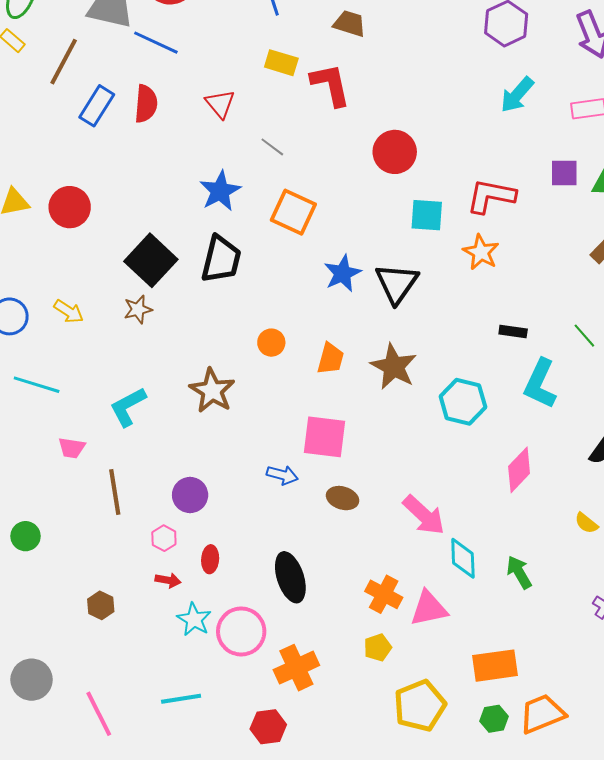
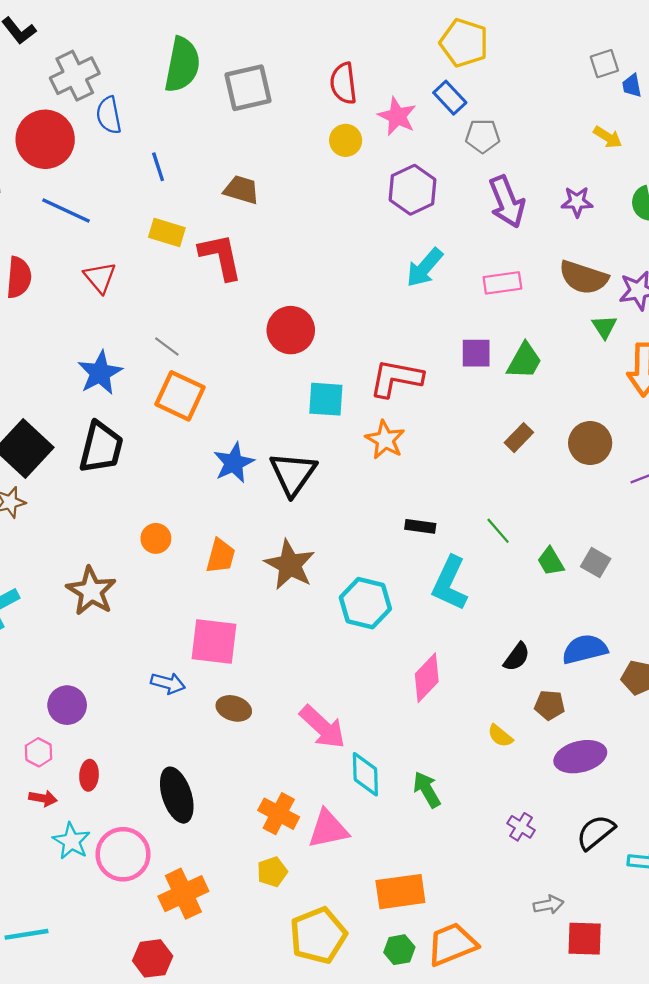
blue line: (156, 43) -> (66, 211), moved
gray line: (272, 147) -> (167, 347), moved
cyan line: (181, 699) -> (26, 934), moved

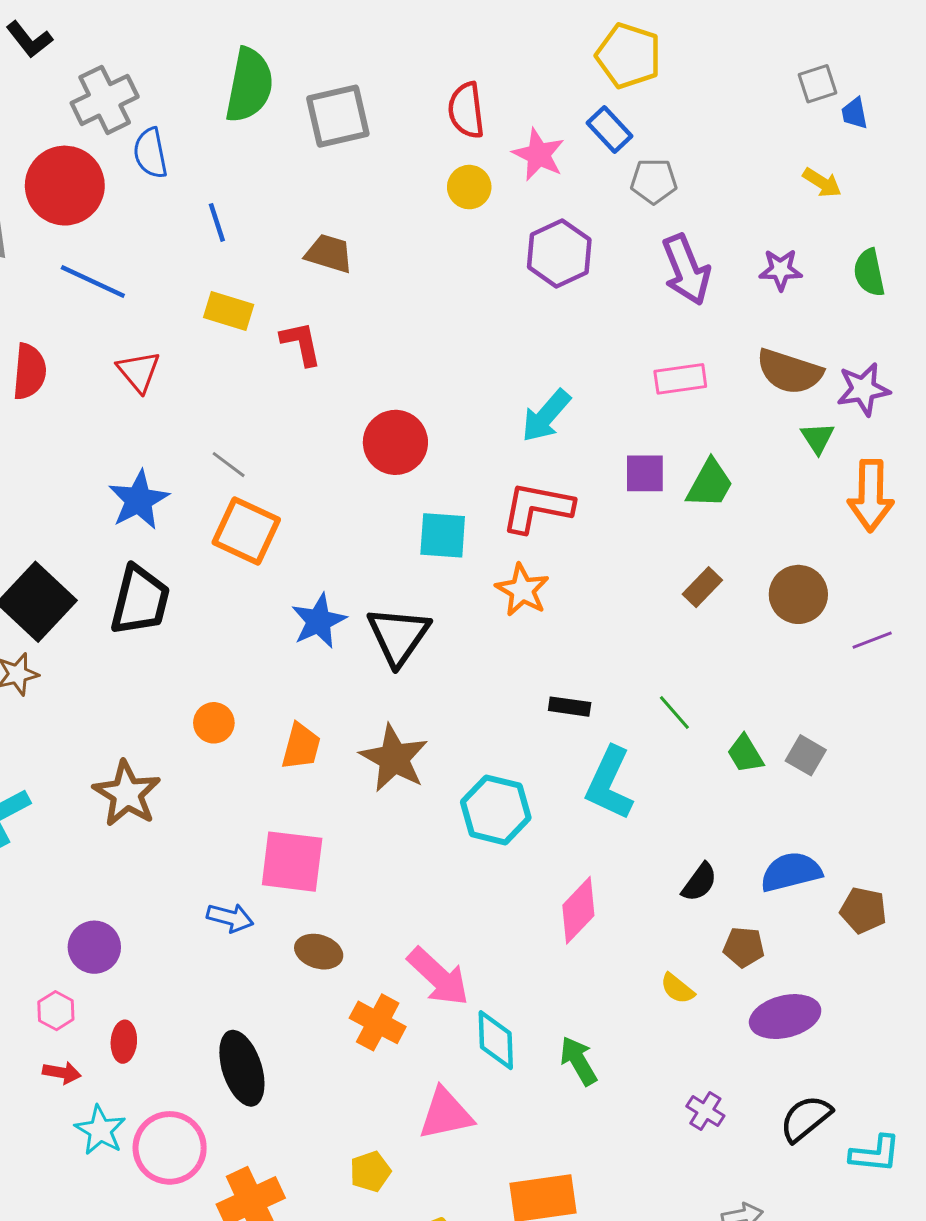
red L-shape: (221, 257) -> (301, 343), size x0.7
cyan arrow: (425, 268) -> (546, 416), moved
orange cross: (279, 814) -> (378, 1022), moved

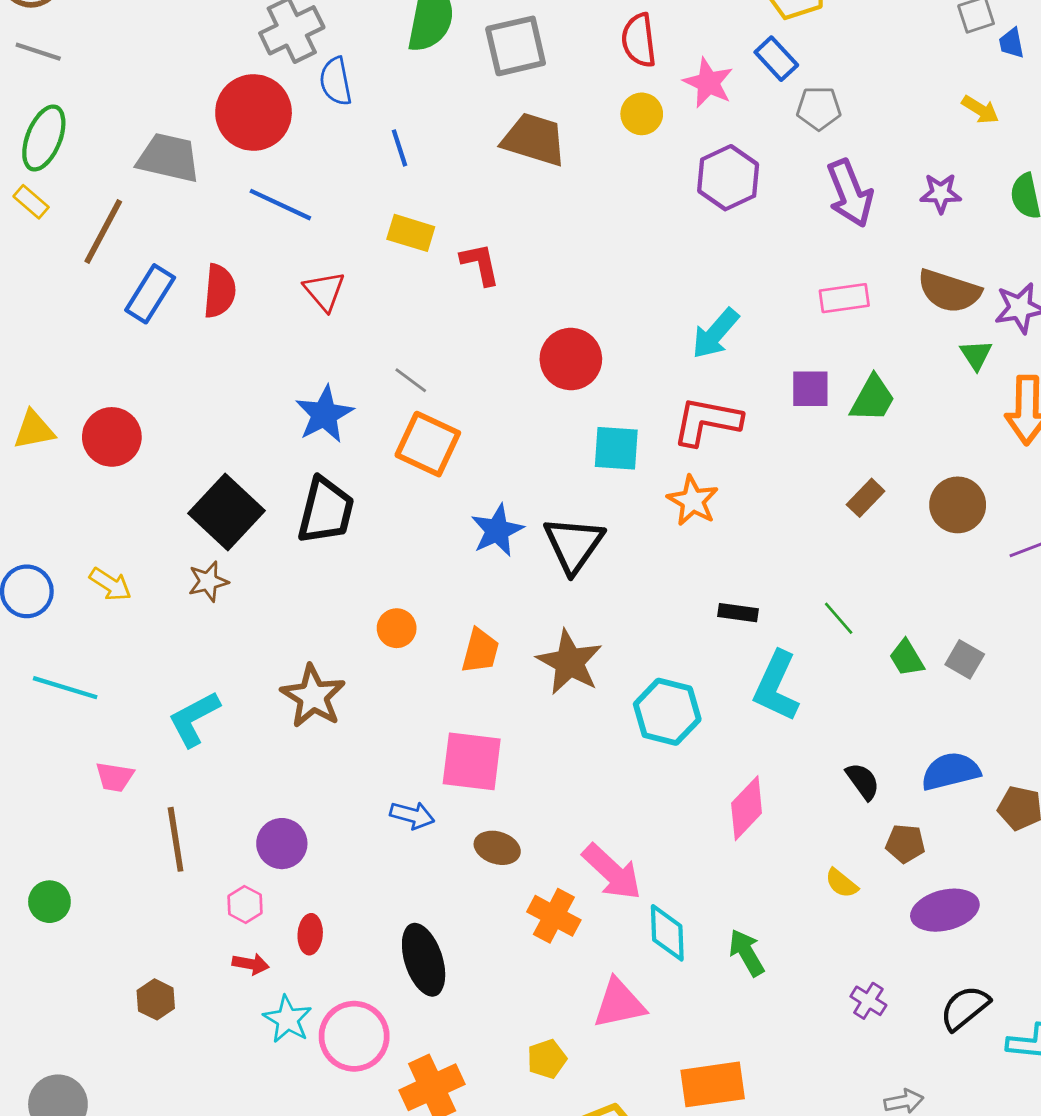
brown trapezoid: (329, 253) -> (534, 139), moved, size x1.4
black semicircle: (699, 882) -> (863, 781), turned -72

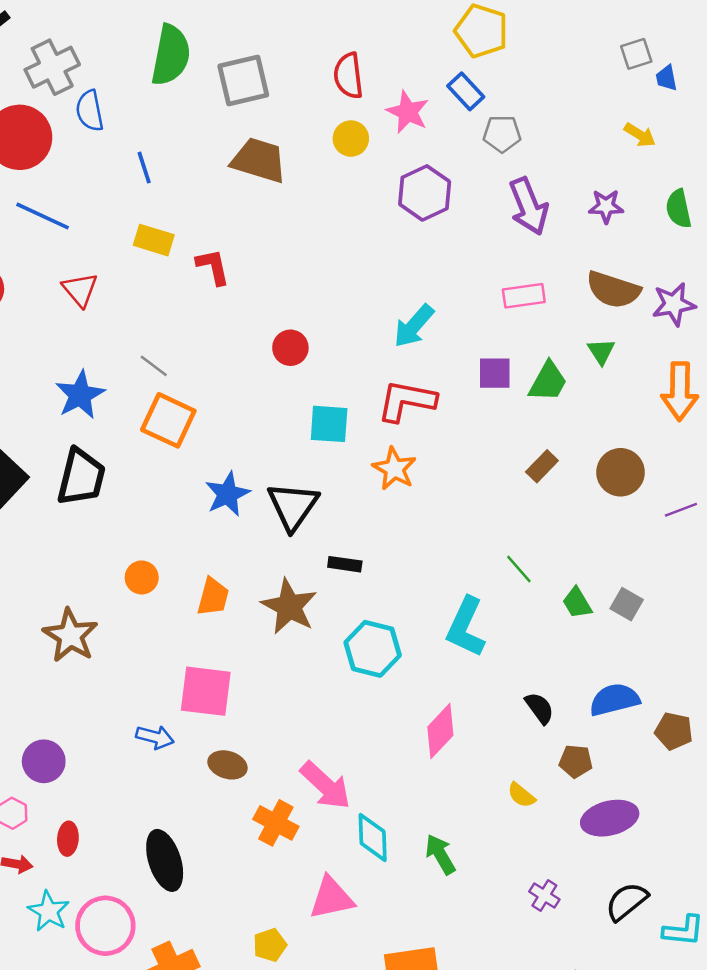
green triangle: (976, 355) -> (601, 351), moved
red circle: (571, 359) -> (290, 348), size x0.7
black rectangle: (738, 613) -> (345, 564), moved

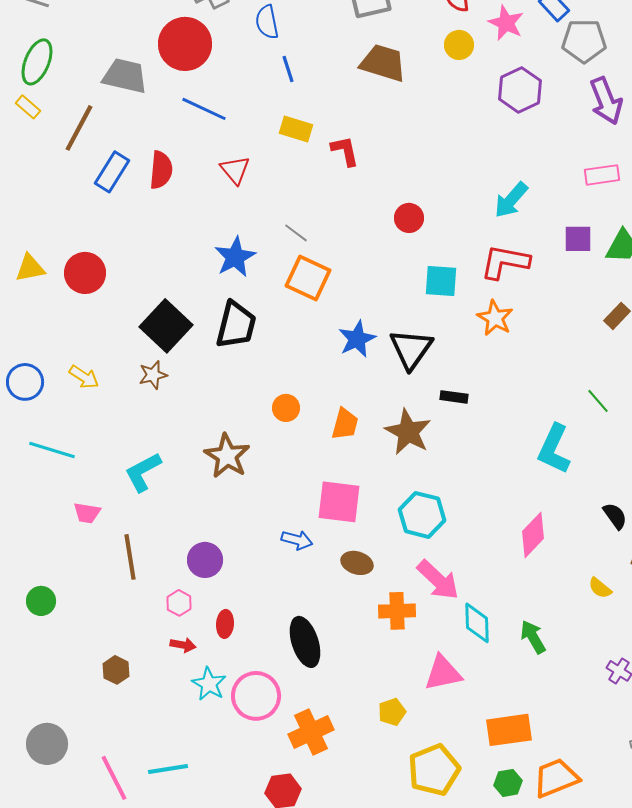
blue semicircle: (90, 111) -> (267, 22), moved
gray pentagon: (502, 134) -> (584, 41), size x1.4
cyan hexagon: (373, 649) -> (422, 515), moved
orange cross: (276, 823) -> (397, 611), turned -30

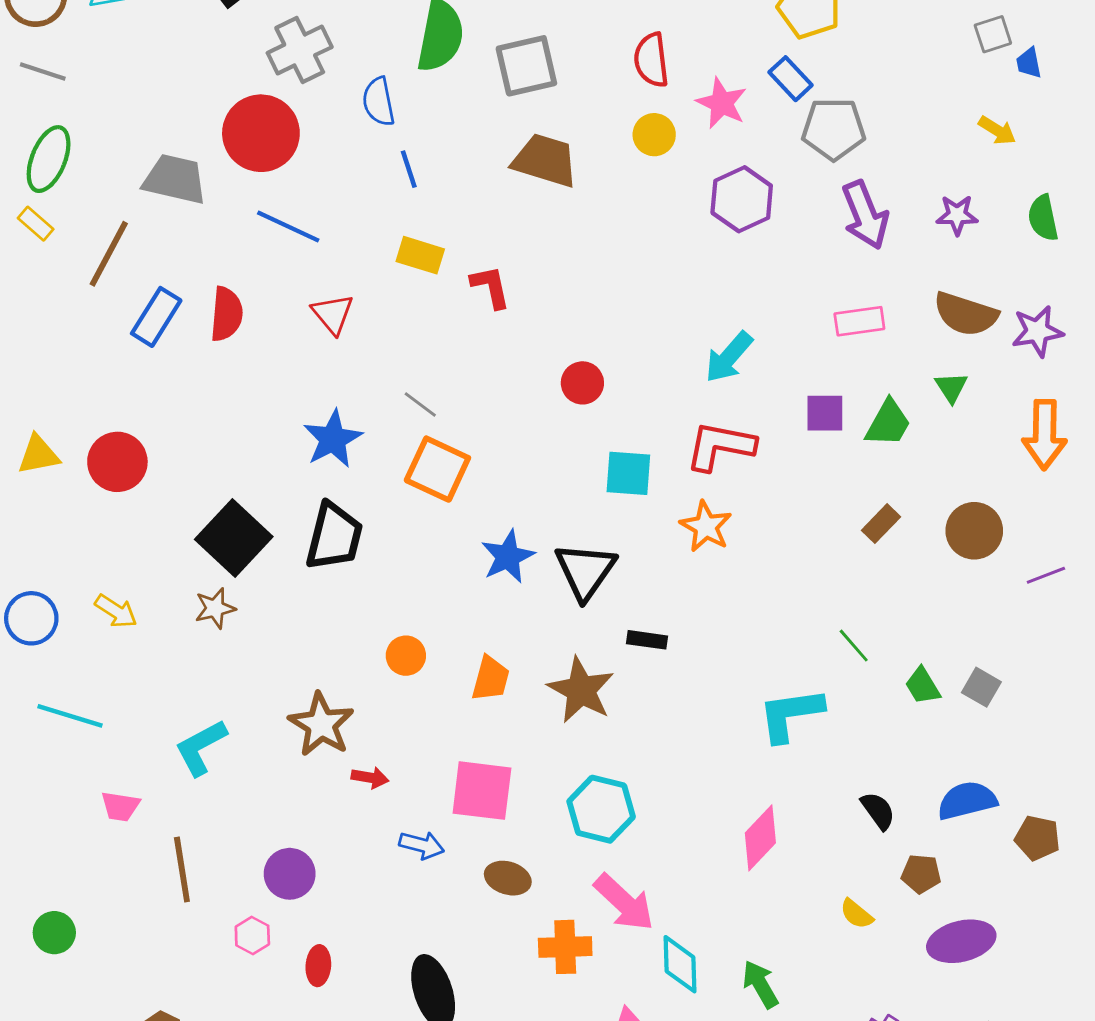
cyan L-shape: (554, 449) -> (791, 714), turned 57
red arrow: (183, 645) -> (370, 778), moved

